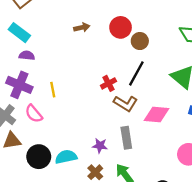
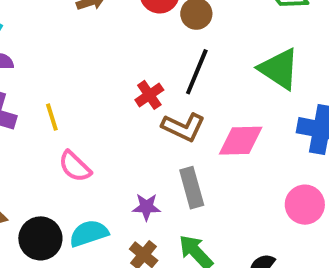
pink semicircle: (34, 114) -> (75, 166), moved

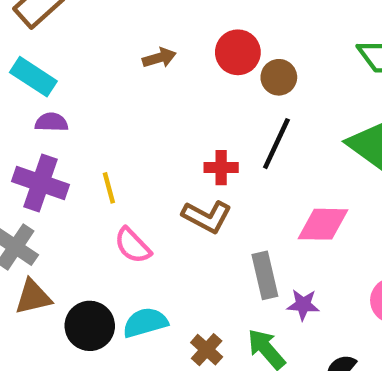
red cross: (149, 95) -> (221, 168), turned 32
brown L-shape: (183, 127) -> (207, 217), moved
purple star: (146, 207) -> (303, 305), moved

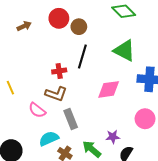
pink semicircle: (133, 245) -> (37, 110), moved
gray rectangle: (265, 275) -> (71, 119), moved
purple star: (303, 305) -> (113, 137), moved
cyan semicircle: (145, 323) -> (49, 139), moved

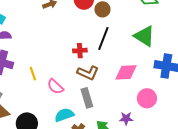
yellow line: (10, 88) -> (33, 74), moved
brown L-shape: (56, 94) -> (88, 73), moved
pink circle: (145, 119) -> (147, 98), moved

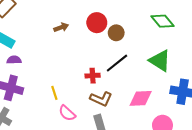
black line: (103, 38) -> (117, 63), turned 30
yellow line: (33, 74) -> (54, 93), moved

